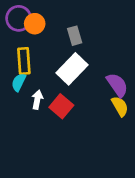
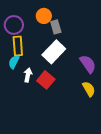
purple circle: (19, 18) -> (14, 25), moved
orange circle: (35, 24) -> (44, 16), moved
yellow semicircle: (120, 106) -> (89, 89), moved

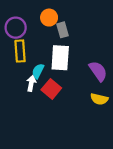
white rectangle: (54, 52) -> (60, 58), turned -40
cyan semicircle: (14, 62) -> (38, 71), moved
yellow semicircle: (89, 89) -> (99, 99), turned 133

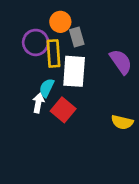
purple circle: (16, 28) -> (36, 42), moved
yellow rectangle: (20, 51) -> (53, 53), moved
purple semicircle: (98, 71) -> (121, 62), moved

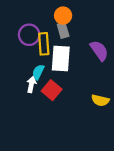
orange circle: (60, 22) -> (63, 16), moved

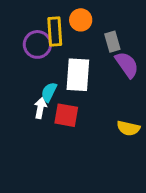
gray rectangle: (63, 30) -> (112, 42), moved
yellow rectangle: (44, 44) -> (55, 31), moved
red square: (52, 90) -> (66, 115), turned -30

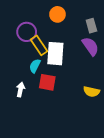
yellow rectangle: (55, 31) -> (39, 45), moved, turned -30
gray rectangle: (112, 42) -> (91, 26), moved
white arrow: (40, 108) -> (20, 90), moved

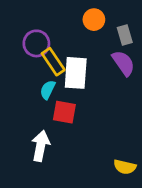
orange circle: (57, 14) -> (94, 20), moved
white arrow: (20, 90) -> (41, 146), moved, size x1.5
yellow semicircle: (91, 92) -> (125, 167), moved

